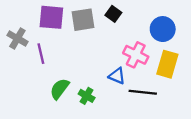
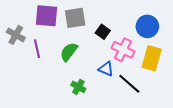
black square: (113, 14) -> (103, 32), moved
green semicircle: (60, 89) -> (69, 52), moved
black line: (143, 92) -> (129, 84), turned 35

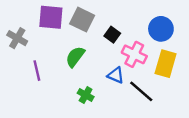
gray square: (75, 18) -> (82, 20), turned 35
purple line: (37, 49) -> (37, 71), moved

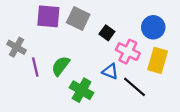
gray cross: (17, 38) -> (16, 47), moved
green semicircle: (75, 57) -> (61, 66), moved
green cross: (86, 95) -> (82, 90), size x1.5

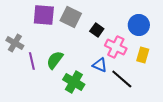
yellow rectangle: (158, 60) -> (143, 55), size x0.7

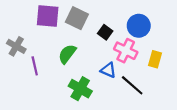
blue circle: (139, 25) -> (139, 26), moved
green semicircle: (55, 60) -> (67, 54), moved

